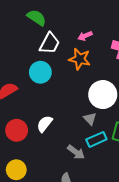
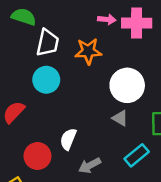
pink arrow: (85, 36) -> (107, 19), moved, turned -136
cyan rectangle: (96, 139) -> (137, 155), moved
gray arrow: (76, 152) -> (90, 165), moved, turned 132

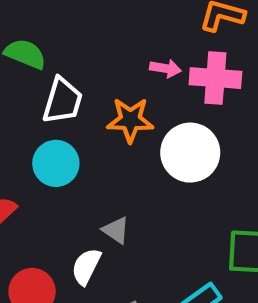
white circle: (127, 85) -> (190, 153), moved
gray triangle: (120, 118) -> (116, 230), moved

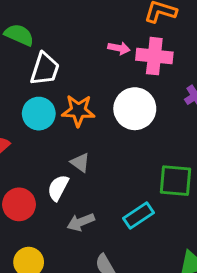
orange star: (130, 120) -> (78, 111), moved

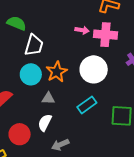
orange star: (78, 111) -> (57, 72), turned -30
gray triangle: (80, 163) -> (48, 98), moved, turned -32
cyan rectangle: (139, 215) -> (87, 105), moved

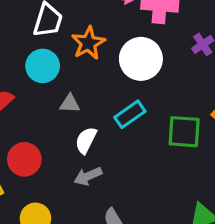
orange star: (57, 72) -> (88, 43), moved
white semicircle: (45, 123) -> (86, 140), moved

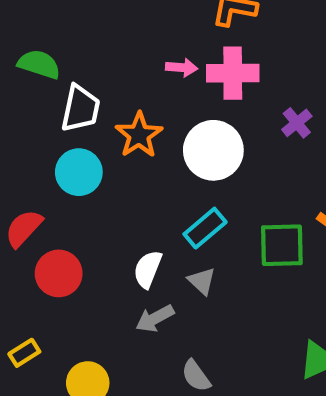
gray triangle: (70, 104) -> (202, 281), moved, turned 45
red circle: (24, 159) -> (59, 273), moved

